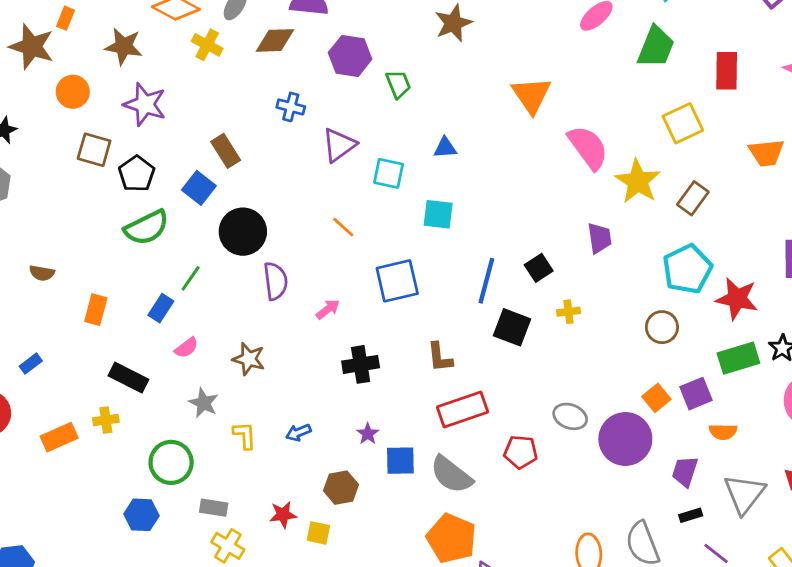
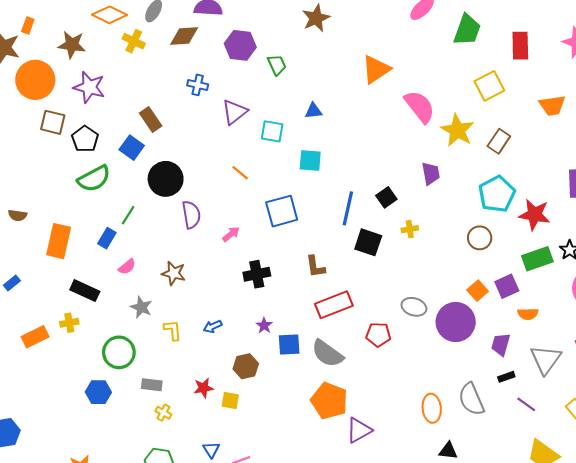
orange circle: (73, 92) -> (35, 80), size x1.6
orange triangle: (531, 95) -> (376, 69), turned 32
orange rectangle: (96, 310) -> (59, 241), size x1.5
yellow cross: (228, 546) -> (163, 413), size x0.7

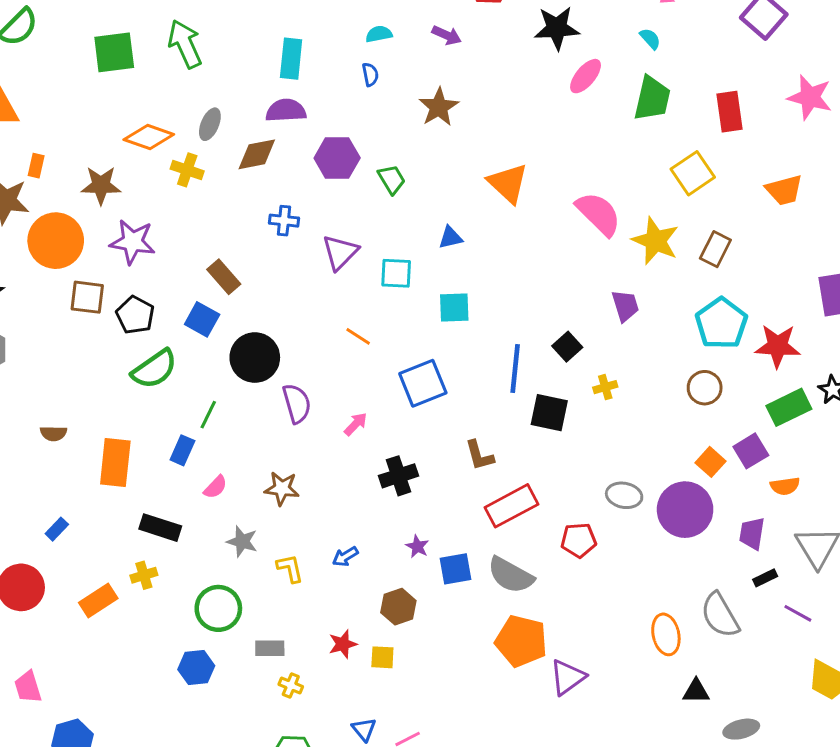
orange triangle: (376, 69) -> (508, 183), moved, turned -36

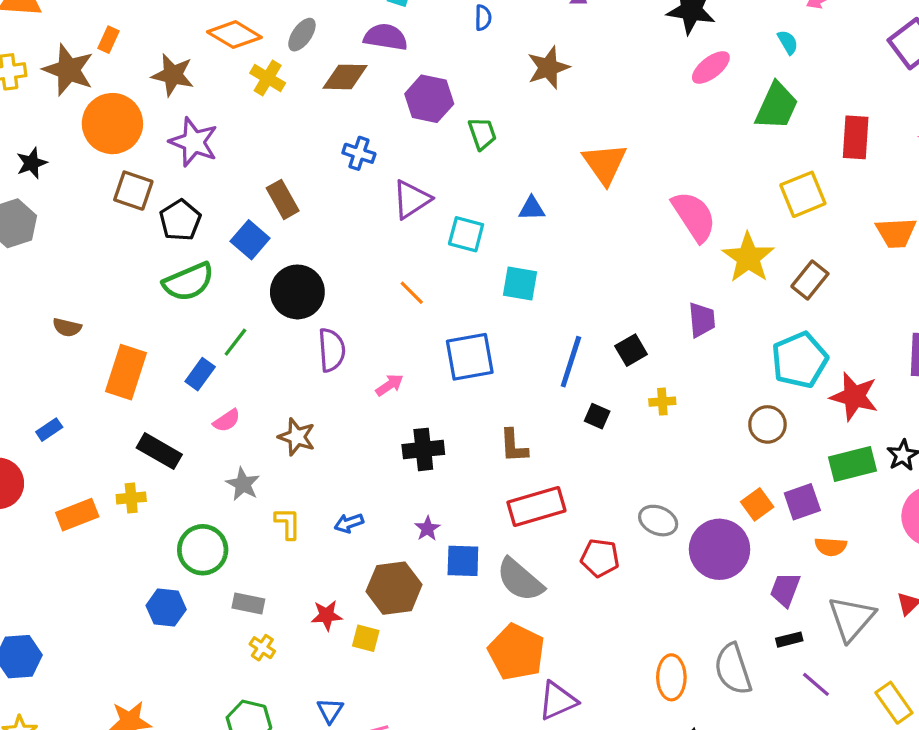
black square: (549, 413) -> (597, 416), size x0.6
brown hexagon: (398, 607) -> (394, 588), size x1.4

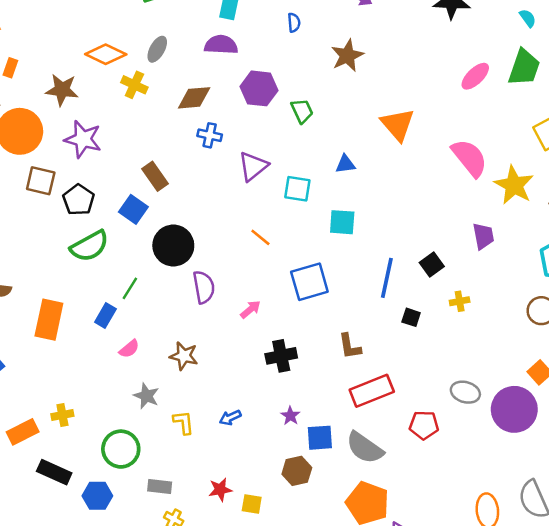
pink ellipse: (711, 67) -> (475, 76), moved
brown diamond: (345, 77) -> (194, 98), moved
black rectangle: (159, 451) -> (54, 472), moved
brown hexagon: (394, 588) -> (297, 471), moved, size x0.7

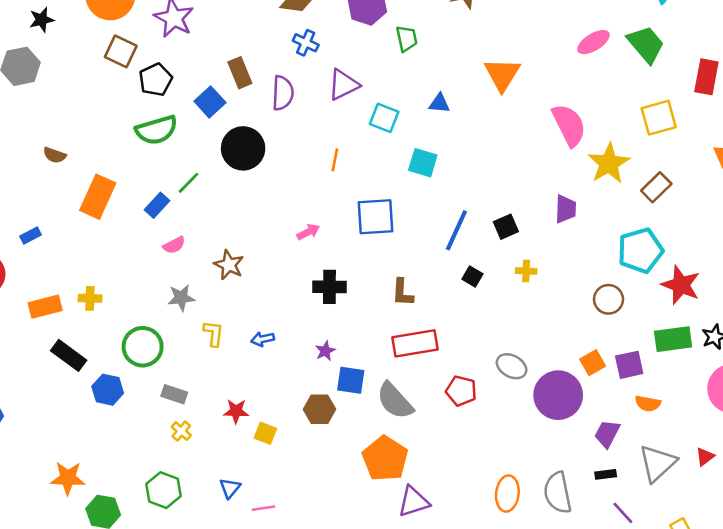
green trapezoid: (524, 68) -> (646, 44), turned -72
orange line: (260, 237) -> (335, 160), turned 50
purple semicircle: (204, 287) -> (283, 93), moved
gray star: (146, 396) -> (181, 298), turned 30

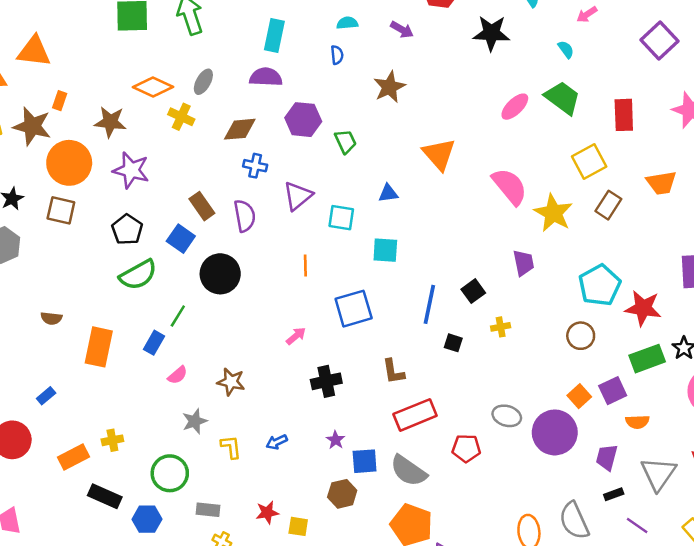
brown square: (121, 51) -> (61, 210), moved
brown rectangle: (656, 187) -> (608, 205), moved

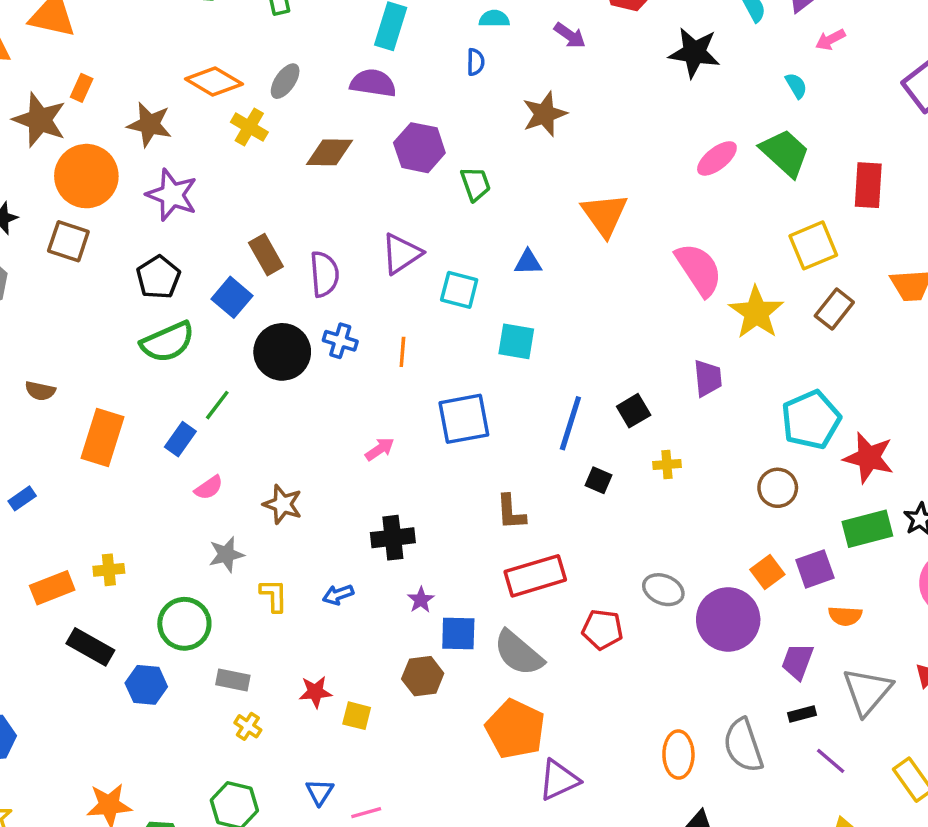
blue cross: (255, 166) -> (340, 341), moved
black cross: (326, 381) -> (393, 538), moved

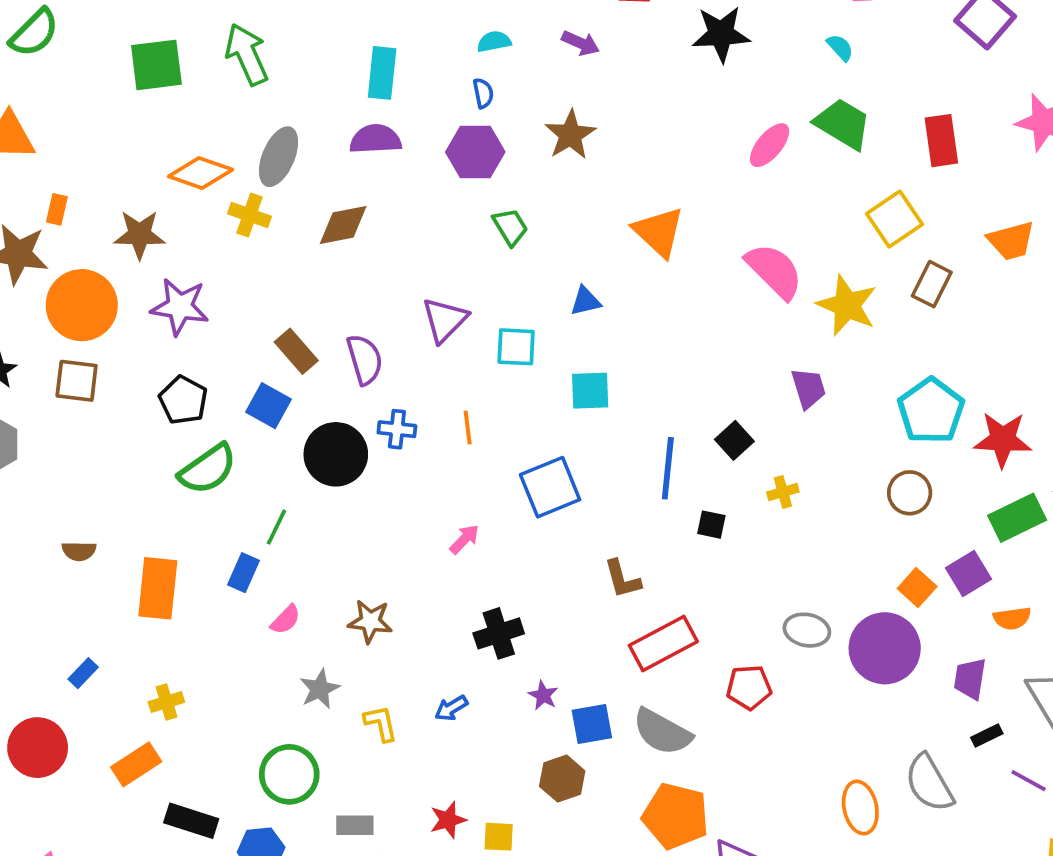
gray ellipse: (285, 81) -> (279, 157), size x1.4
purple hexagon: (419, 148) -> (475, 152), moved
yellow cross: (109, 570) -> (166, 702), moved

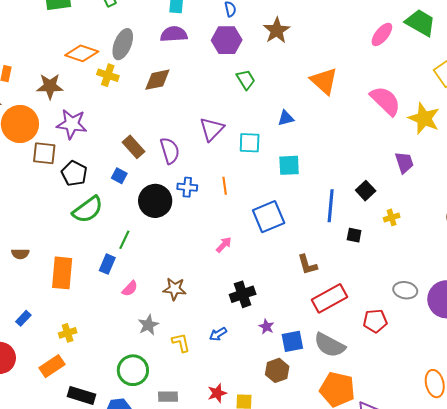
brown square: (77, 381) -> (44, 153), moved
blue square: (269, 406) -> (119, 176), size x0.7

